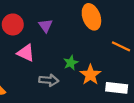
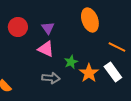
pink triangle: (26, 53) -> (46, 49), moved
white rectangle: (117, 88) -> (113, 72), moved, turned 48

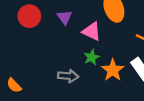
pink triangle: (46, 49) -> (92, 31), moved

